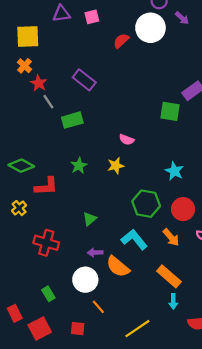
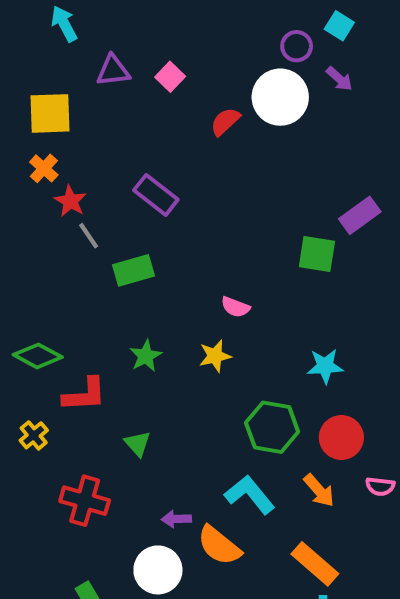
pink square: (92, 17) -> (170, 77), turned -32
cyan star: (174, 171) -> (325, 366), turned -30
green triangle: (90, 219) -> (138, 444), moved, turned -32

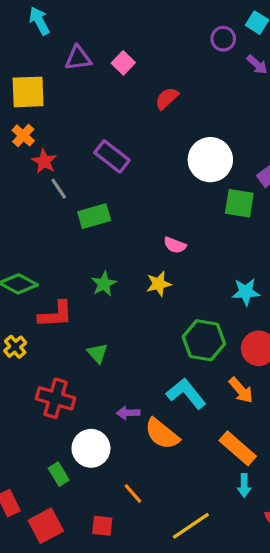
white circle: (280, 97) -> (210, 160), moved
white circle: (158, 570) -> (91, 448), moved

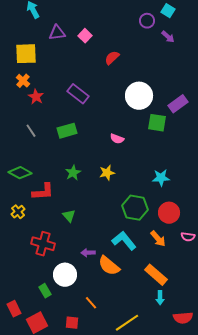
gray line: (59, 189) -> (31, 131), moved
pink semicircle: (175, 245) -> (117, 139), moved

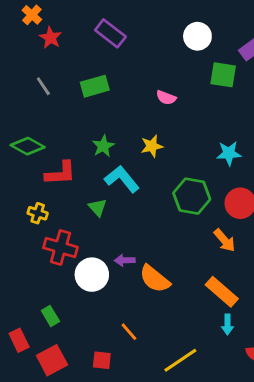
white circle: (139, 96) -> (197, 36), size x0.7
yellow cross: (18, 212) -> (38, 213), moved, turned -32
cyan L-shape: (124, 241) -> (122, 179), moved
white circle: (65, 275) -> (92, 275), moved
green rectangle: (45, 291) -> (50, 316), moved

